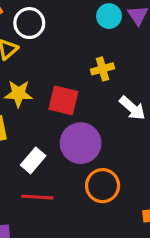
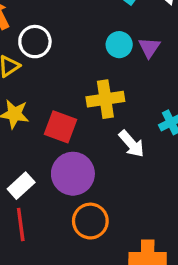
yellow cross: (102, 69) -> (105, 99), size x1.5
red line: (37, 197) -> (21, 224), turned 72

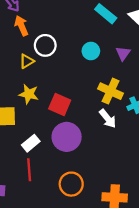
cyan circle: (119, 45) -> (91, 51), moved
yellow cross: (105, 99) -> (111, 91), moved, turned 30
orange circle: (90, 221) -> (71, 184), moved

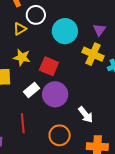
cyan circle: (91, 51) -> (65, 31), moved, size x1.6
purple triangle: (123, 53) -> (99, 30), moved
white arrow: (108, 119) -> (86, 115), moved
white rectangle: (31, 143) -> (31, 90), moved

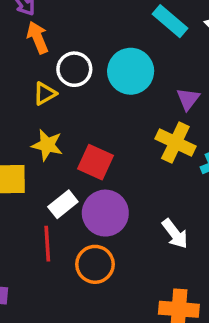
cyan circle: (65, 31) -> (131, 71), moved
white arrow: (86, 115) -> (175, 234), moved
red line: (23, 123) -> (47, 244), moved
orange circle: (60, 135) -> (95, 264), moved

